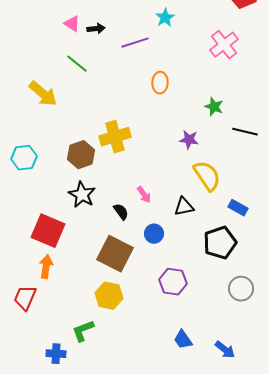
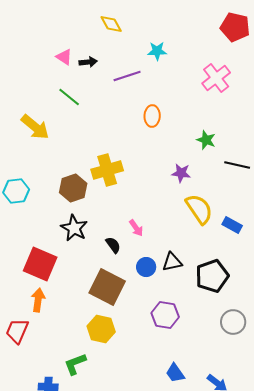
cyan star: (165, 18) -> (157, 51), turned 30
black triangle: (184, 207) -> (172, 262), moved
blue rectangle: (238, 208) -> (232, 225), moved

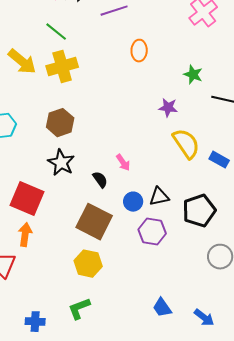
yellow cross: (107, 170) -> (62, 67), moved
purple hexagon: (165, 315) -> (152, 232), moved
green L-shape: (75, 364) -> (79, 309), moved

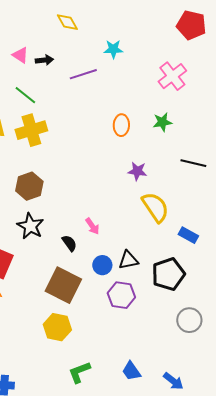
orange ellipse: (139, 51) -> (121, 125), moved
green star: (193, 75) -> (162, 122), moved, turned -30
blue rectangle: (219, 160) -> (188, 235), moved
green L-shape: (79, 309) -> (79, 372), moved

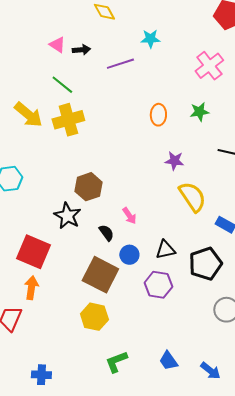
brown hexagon: (29, 186) -> (88, 187), moved
blue circle: (102, 265) -> (129, 255), moved

